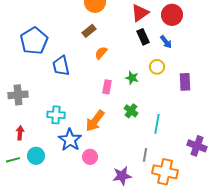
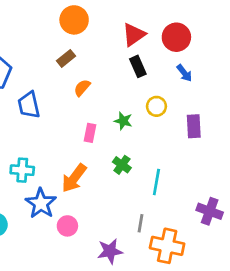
blue arrow: (166, 42) -> (184, 73), moved

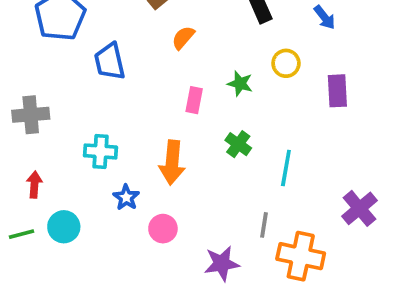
orange arrow: (74, 178) -> (172, 162), turned -32
blue star: (41, 203) -> (126, 197), size x0.6
purple cross: (210, 211) -> (359, 208), turned 30

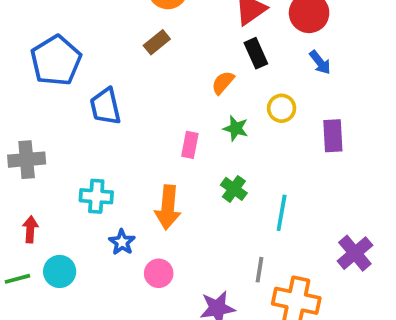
orange semicircle: (183, 38) -> (223, 83), moved

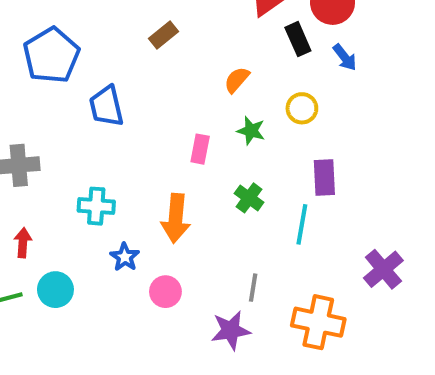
black rectangle: (256, 53) -> (298, 39), moved
purple rectangle: (333, 136) -> (324, 178), moved
gray line: (260, 270) -> (253, 288), moved

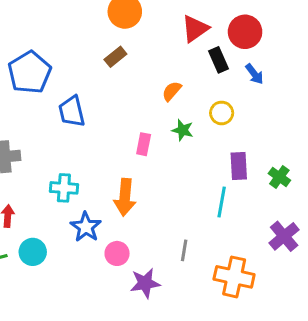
green cross: (249, 198) -> (279, 177), moved
blue star: (125, 257) -> (86, 227), size x1.4
purple star: (231, 330) -> (145, 283), moved

